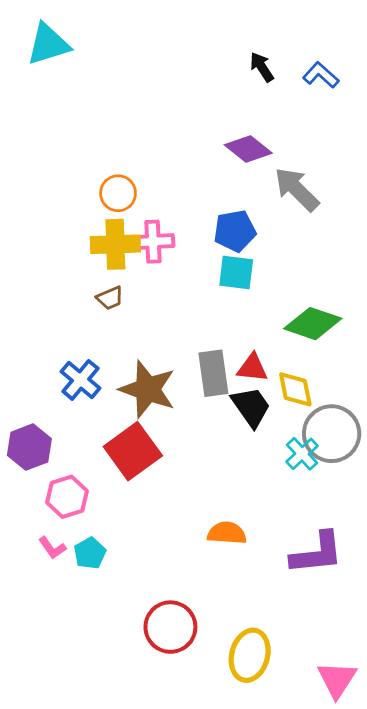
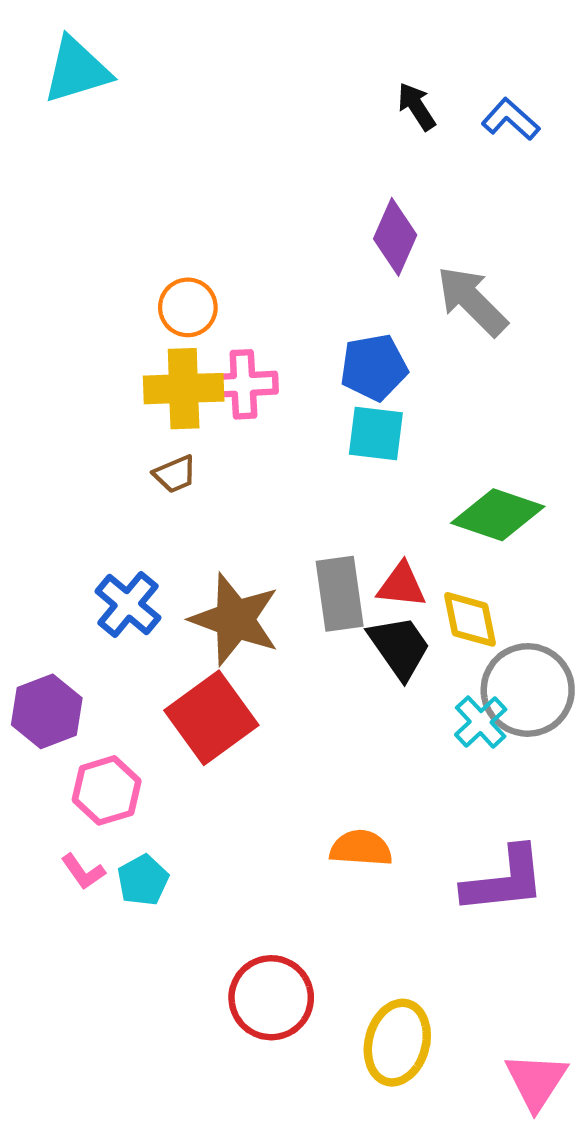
purple diamond: (248, 149) -> (395, 237), turned 75

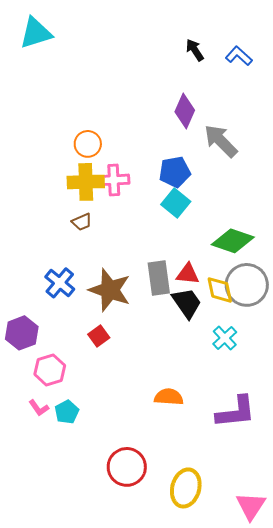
cyan square: (376, 433) -> (176, 203), turned 32
gray circle: (528, 690) -> (247, 285), moved
red square: (211, 718) -> (99, 336), size x0.5

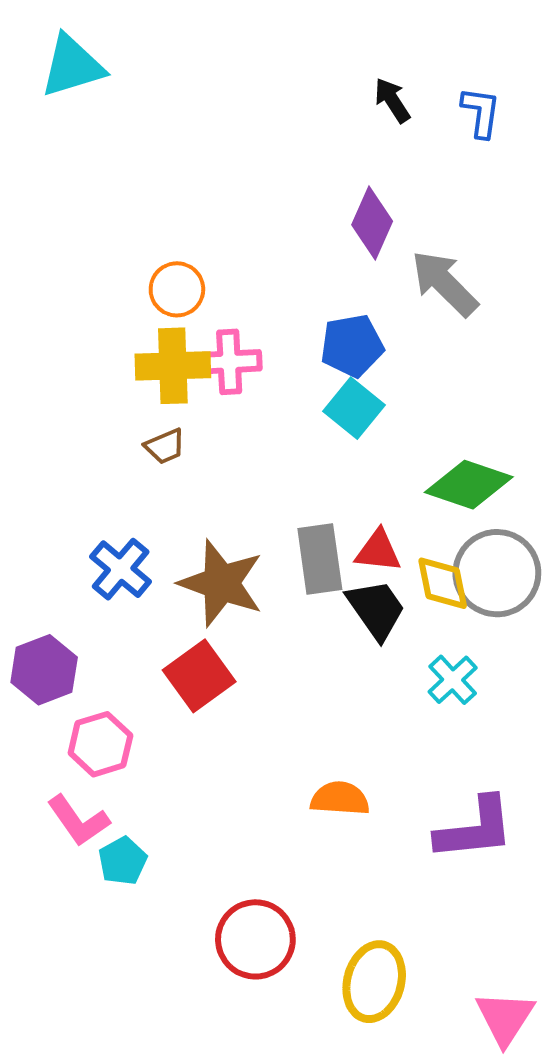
blue L-shape: (239, 56) -> (481, 112), turned 56
red square: (99, 336) -> (199, 676), size x1.6
pink L-shape: (39, 408) -> (78, 821), size x1.5
cyan pentagon: (67, 412) -> (123, 861), moved

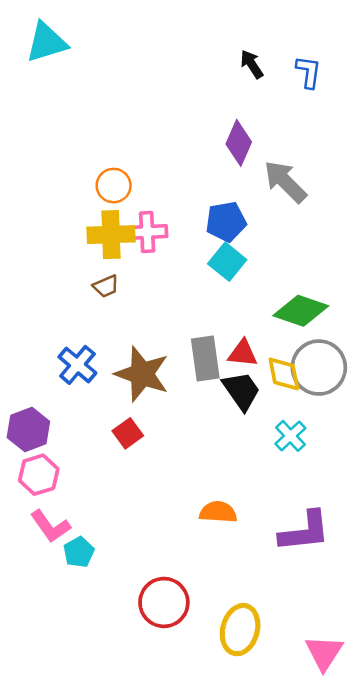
red square: (199, 676) -> (128, 433), size x0.7
pink hexagon: (100, 744) -> (39, 475), moved

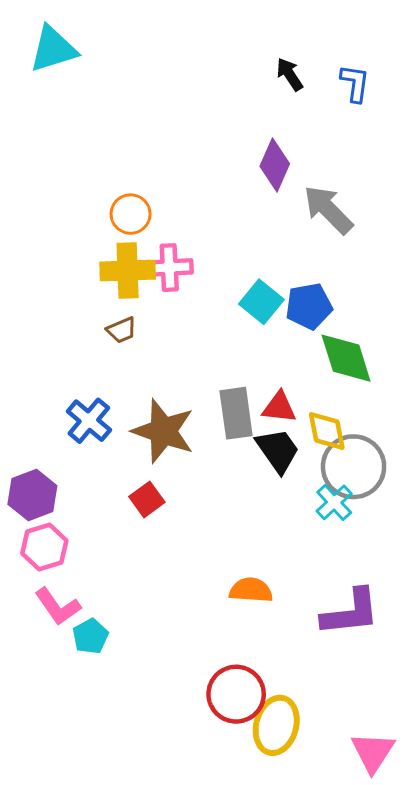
blue pentagon: (226, 222) -> (309, 306), moved
green diamond: (301, 311) -> (346, 358), turned 54
gray circle: (319, 368) -> (354, 467), moved
red circle: (164, 602) -> (236, 694), moved

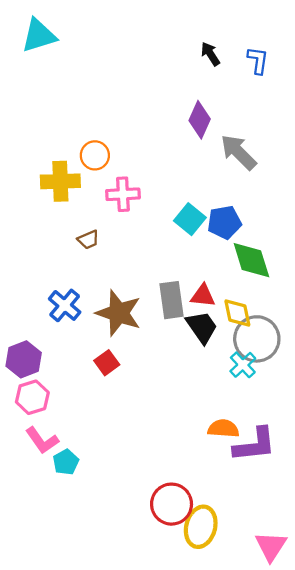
yellow cross: (128, 271) -> (60, 181), moved
orange semicircle: (251, 590) -> (223, 429), moved

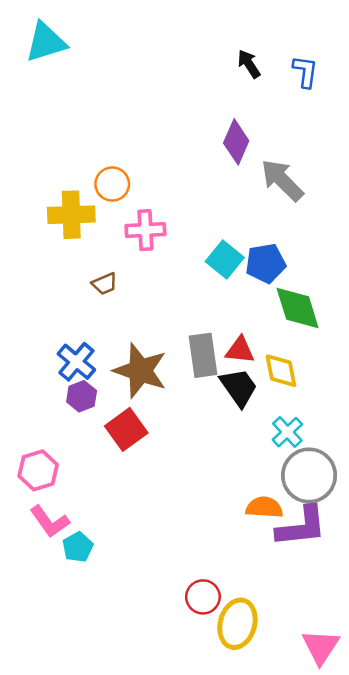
gray circle: (257, 339) -> (309, 475), moved
purple hexagon: (24, 359) -> (82, 396), moved, size x0.7
red square: (107, 363) -> (126, 429), size x1.4
red circle: (172, 504) -> (203, 597), size x0.7

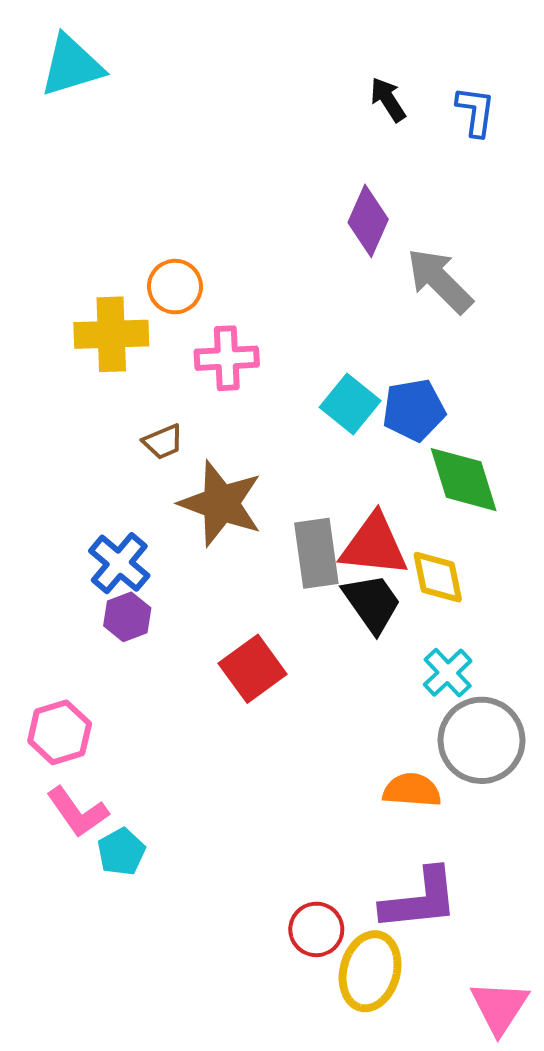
red triangle: (240, 350) -> (374, 545), size x1.5
brown star: (140, 371) -> (221, 503), moved
red square: (126, 429) -> (253, 669), moved
purple L-shape: (301, 527) -> (420, 900), moved

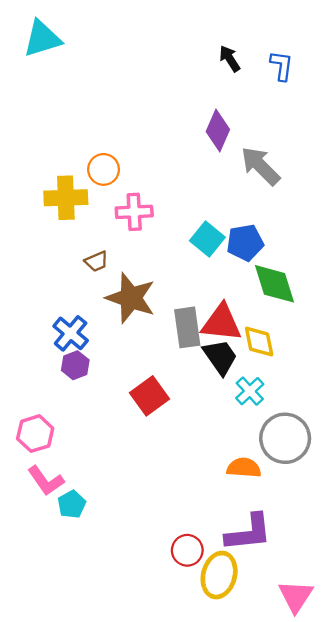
cyan cross: (448, 673) -> (250, 391), moved

